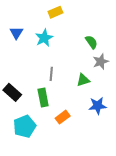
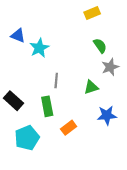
yellow rectangle: (55, 12) -> (92, 13), moved
blue triangle: (16, 33) -> (18, 36), turned -40
cyan star: (44, 38) -> (39, 48), moved

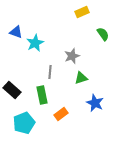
green semicircle: (100, 46) -> (103, 34), moved
gray star: (110, 67) -> (72, 56), moved
blue star: (107, 115) -> (95, 103), turned 30

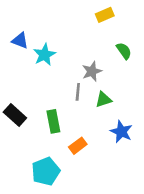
green semicircle: (103, 34) -> (124, 51), moved
gray line: (50, 72) -> (78, 92), moved
cyan pentagon: (24, 123) -> (46, 171), moved

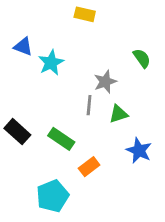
yellow rectangle: (105, 15) -> (85, 14), moved, turned 36
green rectangle: (53, 121) -> (61, 139), turned -45

